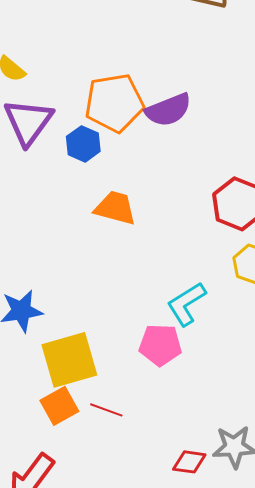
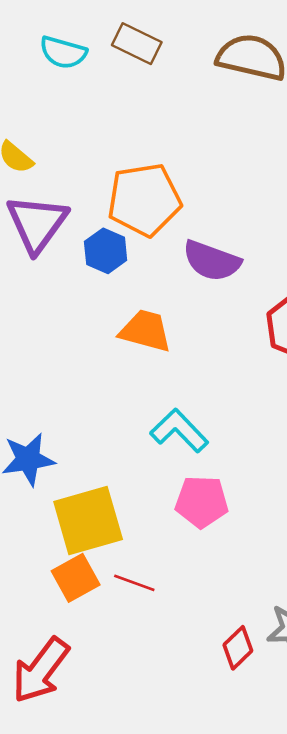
purple semicircle: (168, 110) -> (212, 261), moved, turned 42
cyan L-shape: (186, 304) -> (179, 431), moved, turned 78
red diamond: (189, 462) -> (238, 648), turned -52

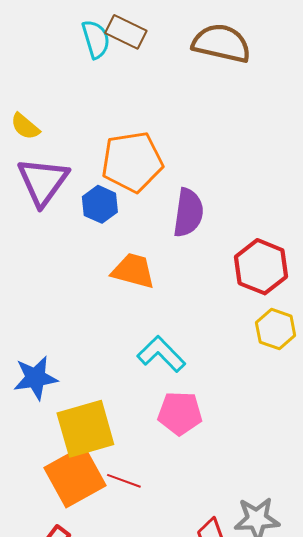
cyan semicircle: (63, 52) -> (96, 39), moved, turned -123
purple semicircle: (212, 261) -> (188, 213), turned -102
orange square: (76, 578) -> (75, 477), size x1.5

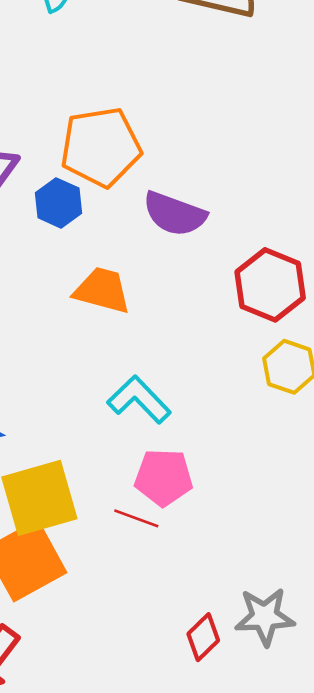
purple semicircle: (188, 213) -> (175, 214), turned 102
red line: (124, 481) -> (136, 518), moved

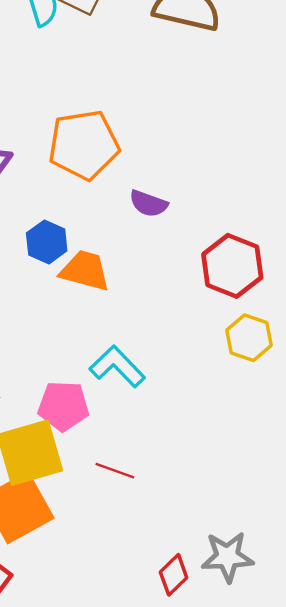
blue hexagon: (58, 203) -> (47, 242), moved
purple semicircle: (175, 214) -> (148, 204), size x0.7
pink pentagon: (164, 477) -> (63, 406), moved

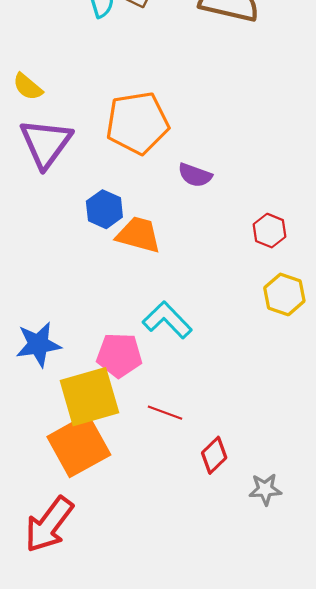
red hexagon: (232, 266) -> (269, 231), size x0.6
gray star: (227, 557) -> (265, 489), size x0.7
red diamond: (174, 575) -> (214, 455), moved

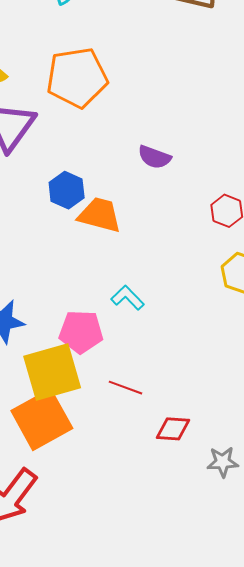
orange pentagon: (137, 123) -> (77, 78), moved
cyan L-shape: (167, 320) -> (128, 298), size x0.7
red diamond: (214, 455) -> (173, 429), turned 48

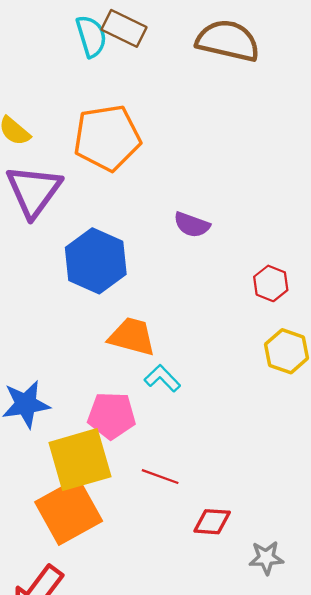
blue hexagon: (67, 190) -> (96, 261), size x1.6
orange trapezoid: (100, 215) -> (132, 337), moved

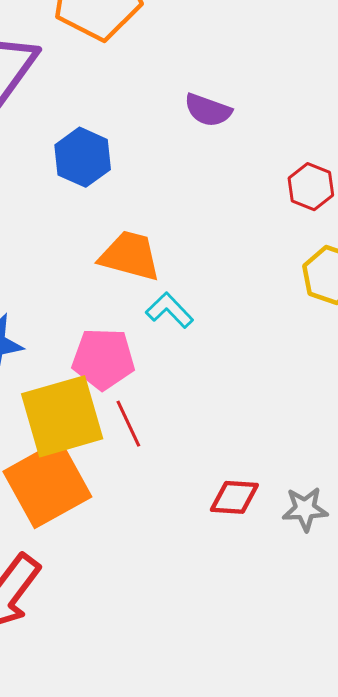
blue hexagon: (96, 261) -> (83, 157), size x0.7
red line: (160, 477) -> (128, 424), moved, turned 45
gray star: (266, 558) -> (305, 509), moved

